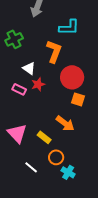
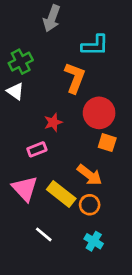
white triangle: (29, 68) -> (15, 91), moved
pink rectangle: (19, 89) -> (37, 149), moved, turned -48
yellow rectangle: (44, 137) -> (61, 194), size x1.5
orange circle: (56, 157) -> (90, 205), moved

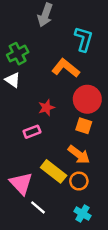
cyan L-shape: (95, 45) -> (84, 39), turned -75
orange L-shape: (75, 78) -> (66, 68), turned -72
orange square: (107, 143) -> (84, 126), moved
pink triangle: (25, 189) -> (21, 183), moved

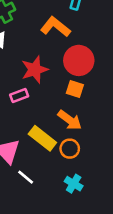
red star: (46, 108) -> (35, 70), size x1.5

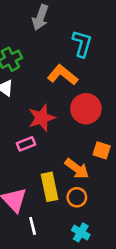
orange square: (75, 89) -> (102, 150), moved
yellow rectangle: (42, 138) -> (49, 187), turned 40
white line: (26, 177) -> (33, 226), turned 36

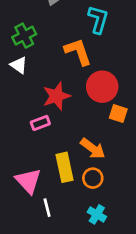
orange L-shape: (63, 75) -> (78, 52), turned 32
orange square: (102, 150) -> (118, 114), moved

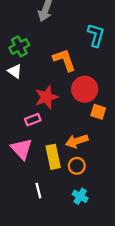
cyan L-shape: (98, 19) -> (96, 35), moved
orange arrow: (93, 149) -> (77, 141), turned 125
pink triangle: (28, 181) -> (22, 149), moved

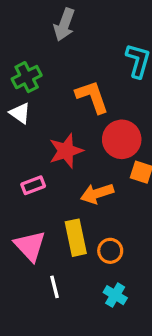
pink rectangle: (33, 120) -> (33, 185), moved
orange arrow: (77, 141) -> (97, 193), moved
pink triangle: (22, 149) -> (30, 246), moved

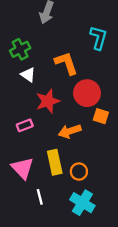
white triangle: (20, 113) -> (28, 75), moved
cyan cross: (115, 295) -> (82, 203), size x1.5

